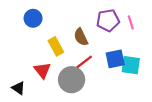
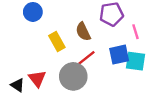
pink line: (131, 22) -> (136, 32), moved
red triangle: (42, 70) -> (37, 79), moved

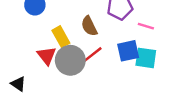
pink line: (136, 32) -> (146, 26), turned -56
gray circle: (73, 76) -> (70, 60), moved
red triangle: (37, 79) -> (47, 56), moved

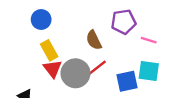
yellow rectangle: (61, 37) -> (49, 50), moved
blue square: (128, 51) -> (127, 81), moved

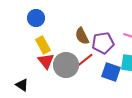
purple pentagon: (124, 22) -> (103, 43), moved
blue square: (127, 81) -> (111, 72), turned 30

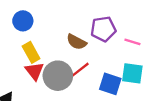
brown semicircle: (82, 36) -> (76, 42), turned -36
purple pentagon: (103, 43) -> (103, 29), moved

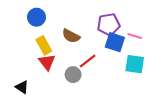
brown semicircle: (76, 42) -> (71, 36), moved
gray circle: (58, 76) -> (73, 75), moved, size x0.6
blue square: (110, 84) -> (115, 42), moved

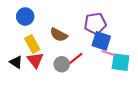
pink line: (135, 36) -> (108, 53), moved
gray circle: (73, 75) -> (62, 64), moved
black triangle: (22, 87) -> (16, 62), moved

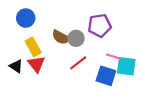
blue square: (101, 41) -> (106, 76), moved
gray circle: (62, 64) -> (76, 38), moved

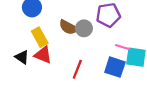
red line: (78, 63) -> (77, 69), moved, turned -30
red triangle: (36, 64) -> (43, 55), turned -30

